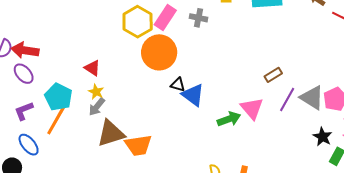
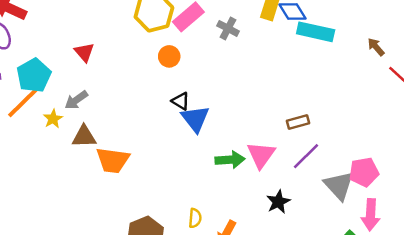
orange circle: (159, 52) -> (169, 56), size x0.5
yellow star: (96, 92) -> (53, 119), moved
gray triangle: (312, 98) -> (339, 186), moved
brown triangle: (111, 133) -> (84, 137), size x0.7
black star: (323, 137) -> (278, 202), moved

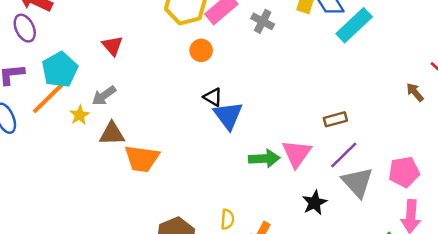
cyan rectangle: (316, 32) -> (354, 25), turned -56
brown arrow: (376, 47) -> (415, 92), moved
gray triangle: (339, 186) -> (357, 182), moved

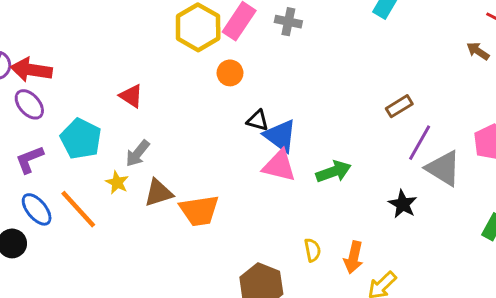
orange line: (48, 98) -> (78, 209), moved, turned -72
pink triangle: (297, 154) -> (279, 166), moved, turned -36

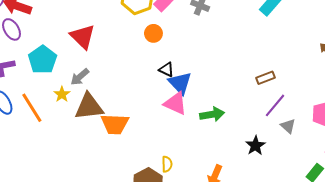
red triangle: (131, 96) -> (83, 37), size x1.5
gray triangle: (443, 168) -> (288, 126), size x0.6
brown triangle: (158, 193) -> (89, 107), size x1.4
yellow semicircle: (312, 250) -> (167, 164), moved

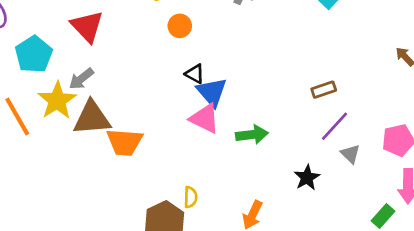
yellow star: (62, 94) -> (57, 101), size x1.8

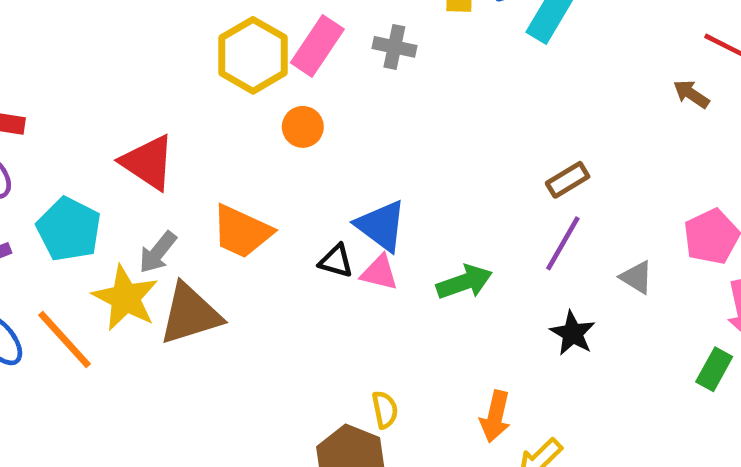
black triangle: (195, 74) -> (336, 261), moved
pink triangle: (205, 118) -> (379, 273), size x0.7
purple line: (335, 126) -> (563, 243), moved
orange trapezoid: (125, 142) -> (242, 232), moved, turned 33

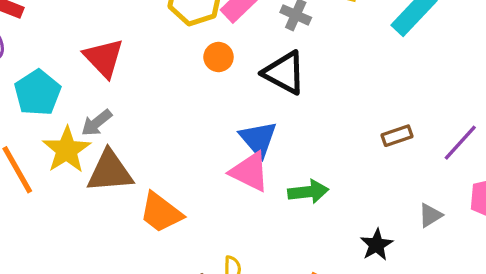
orange trapezoid: (242, 232) -> (161, 213), moved
purple line: (563, 243) -> (460, 143), moved
black triangle: (336, 261) -> (284, 73), moved, size x1.8
pink triangle: (379, 273) -> (250, 172), size x1.5
gray triangle: (637, 277) -> (430, 215), turned 44

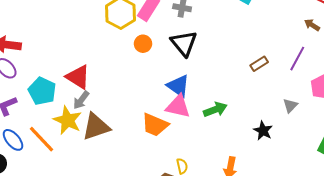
red triangle: (104, 58) -> (78, 77), moved
black triangle: (284, 73) -> (184, 43), turned 36
orange trapezoid: (161, 213) -> (155, 125), moved

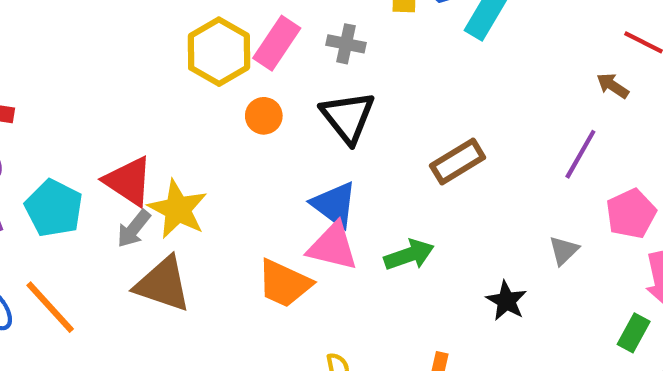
brown rectangle: (259, 64) -> (458, 162), moved, size x1.4
yellow star: (68, 120) -> (178, 209), moved
brown triangle: (96, 127) -> (163, 284), turned 36

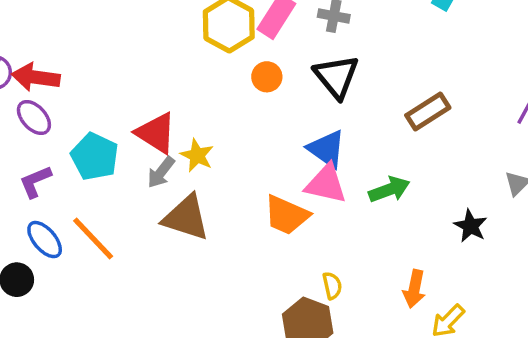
yellow star: (178, 209) -> (197, 155), size x0.7

